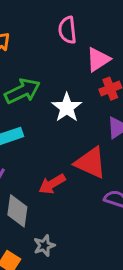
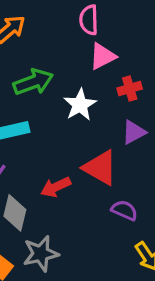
pink triangle: (98, 59) -> (103, 56), moved
gray star: (44, 246) -> (41, 254), size x1.5

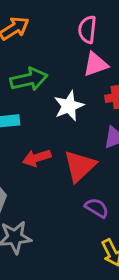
red triangle: (100, 168) -> (80, 166), turned 39
red arrow: (56, 187) -> (37, 158), moved

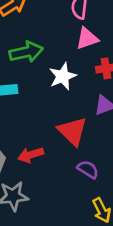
red arrow: (37, 158) -> (31, 155), moved
red triangle: (80, 166) -> (72, 131), turned -32

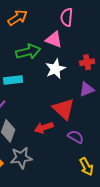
pink triangle: (87, 38) -> (54, 39), moved, turned 42
red arrow: (31, 155) -> (44, 128), moved

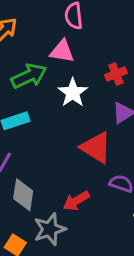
red arrow: (44, 128) -> (76, 201), moved

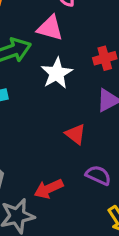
red triangle: (96, 147) -> (75, 134), size x0.6

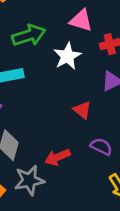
pink triangle: (50, 28) -> (81, 20), moved

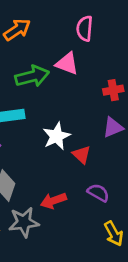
pink triangle: (81, 20) -> (67, 64), moved
white star: (67, 56) -> (57, 136), moved

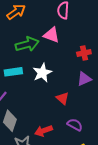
white star: (57, 136) -> (42, 73), moved

